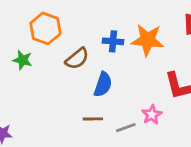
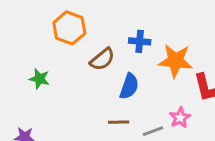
orange star: (147, 40) -> (176, 61), moved
green star: (22, 60) -> (39, 79), moved

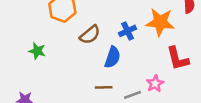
blue cross: (140, 41) -> (127, 31), moved, turned -30
orange star: (176, 61) -> (160, 22), moved

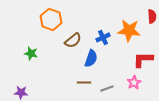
red L-shape: (178, 59) -> (143, 59), turned 105
pink star: (155, 84) -> (134, 82), moved

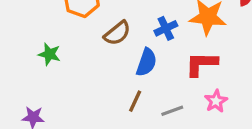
red L-shape: (143, 59) -> (201, 64), moved
brown line: (84, 82) -> (135, 101), turned -64

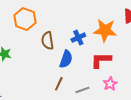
brown semicircle: (117, 33) -> (48, 41), turned 120

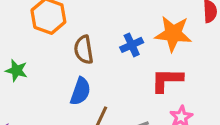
blue semicircle: (66, 59) -> (80, 91), moved

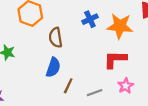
blue cross: (132, 45) -> (90, 19), moved

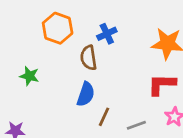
blue cross: (90, 19) -> (107, 34), moved

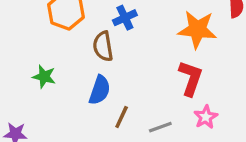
green star: (29, 76) -> (44, 77), moved
red L-shape: (162, 84) -> (191, 78), turned 108

